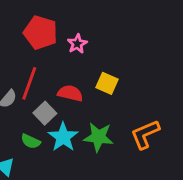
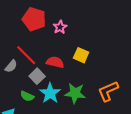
red line: (29, 83) -> (26, 55), turned -65

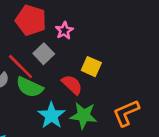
red semicircle: (55, 62) -> (72, 85), moved, turned 30
gray square: (37, 76) -> (44, 54), moved
green semicircle: (27, 96) -> (30, 87), moved, size x1.5

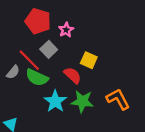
orange L-shape: (126, 113) -> (118, 99), turned 85

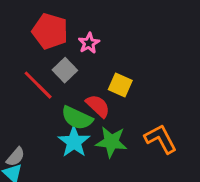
gray semicircle: (13, 72) -> (16, 157), moved
green semicircle: (37, 78) -> (77, 118), moved

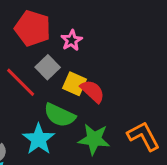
yellow square: (120, 85) -> (75, 84), moved
red semicircle: (98, 106) -> (93, 91), moved
cyan star: (74, 142) -> (39, 139), moved

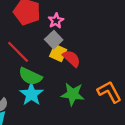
gray square: (48, 67) -> (54, 40), moved
green semicircle: (60, 115) -> (30, 76), moved

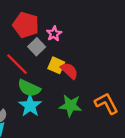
gray square: (54, 40) -> (37, 47), moved

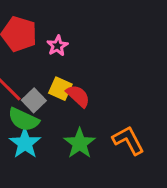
gray square: (37, 47) -> (34, 100), moved
green star: (70, 106) -> (80, 143), turned 30

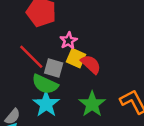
pink star: (57, 46) -> (69, 41), moved
gray square: (34, 100) -> (54, 68), turned -30

